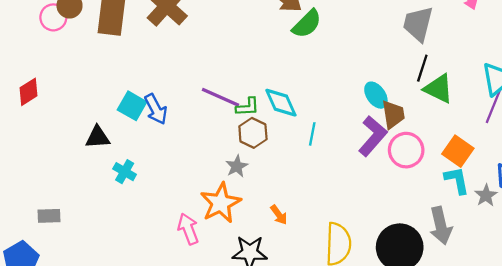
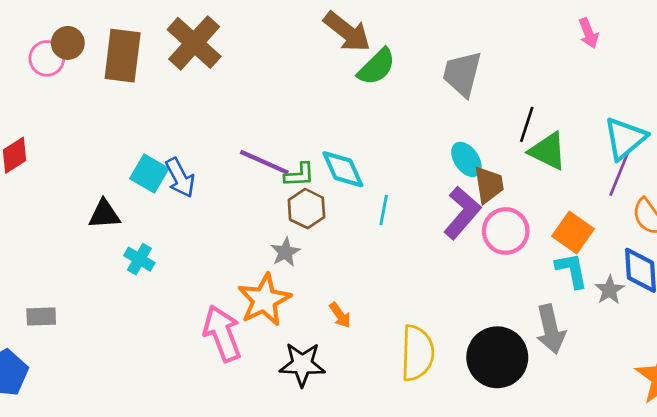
gray trapezoid: (418, 24) -> (462, 74), moved
pink arrow: (188, 229) -> (222, 333), size x1.4

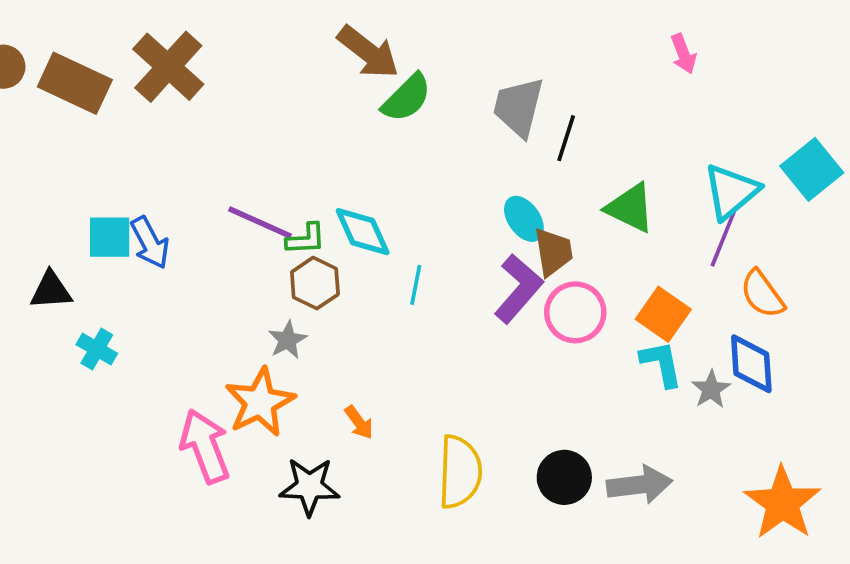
brown rectangle: (123, 56) -> (75, 83), turned -72
black line: (527, 124) -> (566, 138), moved
cyan square: (149, 173) -> (110, 237), turned -30
gray arrow: (551, 329) -> (639, 485), moved, turned -84
black circle: (497, 357) -> (564, 477), size x0.7

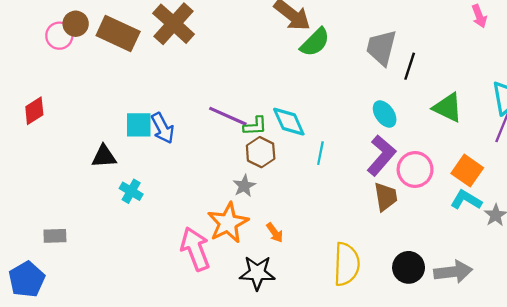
brown trapezoid: (553, 252) -> (386, 197), moved
cyan L-shape: (661, 364) -> (466, 200), turned -48
orange arrow: (359, 422) -> (275, 233), moved

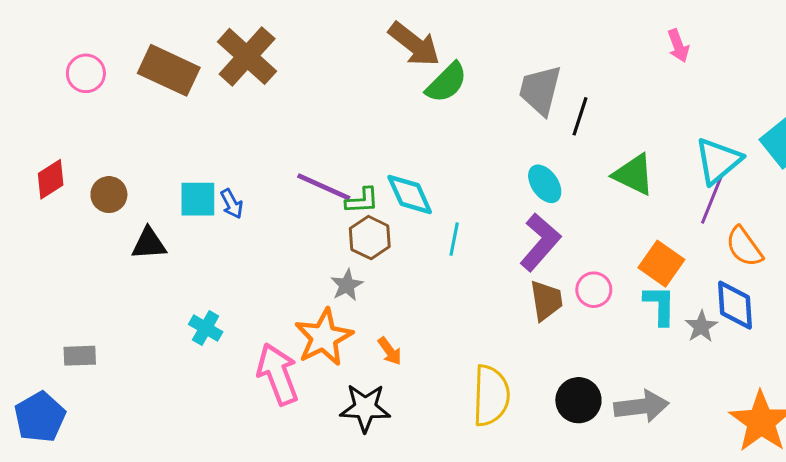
brown circle: (76, 24) -> (109, 195), moved
blue arrow: (163, 128) -> (232, 204), size x0.7
pink circle: (415, 169) -> (594, 290), moved, size x0.7
cyan cross: (131, 191) -> (206, 328), moved
cyan L-shape: (466, 200) -> (660, 305), turned 60

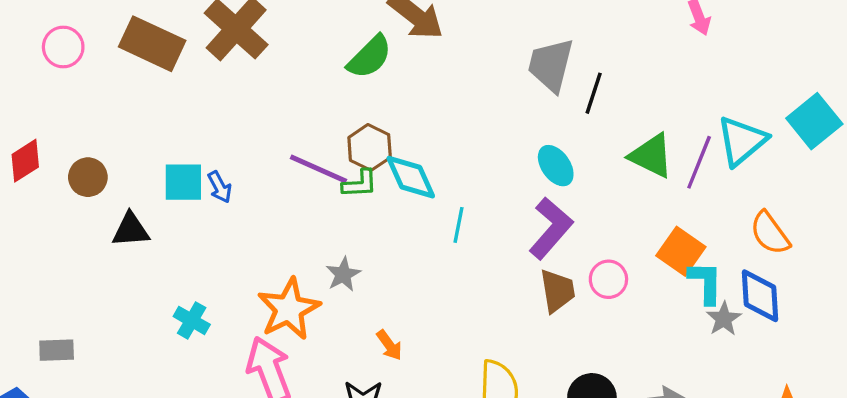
green semicircle: (447, 83) -> (370, 57), moved
purple line: (712, 199) -> (699, 162), moved
brown hexagon: (370, 238) -> (370, 147), moved
cyan L-shape: (660, 305) -> (706, 283), moved
orange star: (324, 337) -> (289, 309), moved

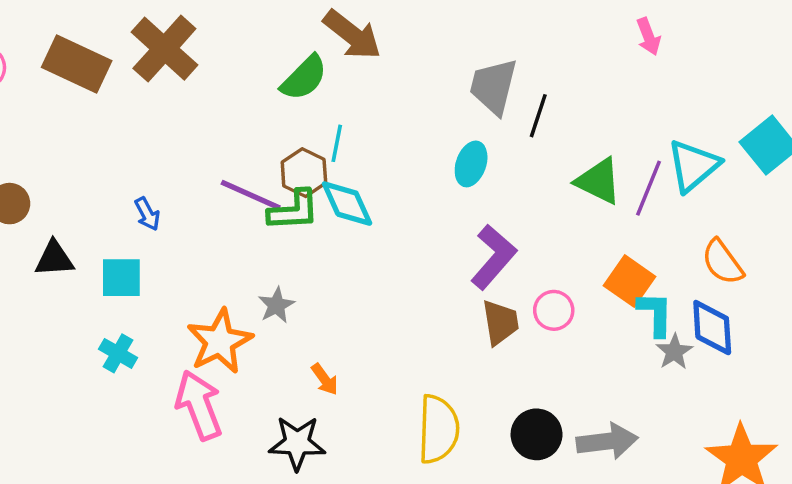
cyan ellipse: (556, 166) -> (471, 164), moved, turned 54
cyan square: (183, 182) -> (121, 278), moved
green L-shape: (360, 184) -> (294, 210), size x1.4
cyan line: (459, 225) -> (337, 143), moved

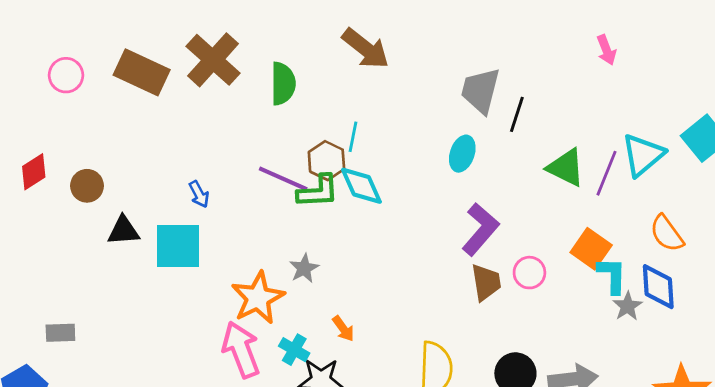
green semicircle: (304, 78) -> (283, 84), moved, turned -45
cyan square: (121, 278) -> (178, 246), size x1.4
cyan cross: (118, 353) -> (294, 350), moved

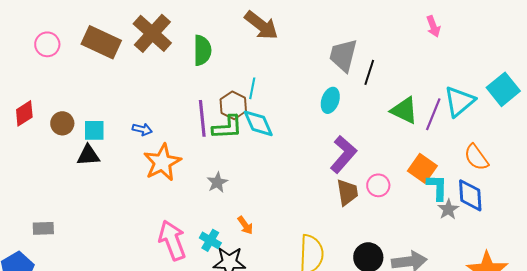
purple line: (283, 179) -> (202, 118), turned 60
blue arrow: (199, 194) -> (142, 129), turned -48
cyan square: (178, 246) -> (94, 130), moved, size x0.6
orange star: (258, 298) -> (162, 162), moved

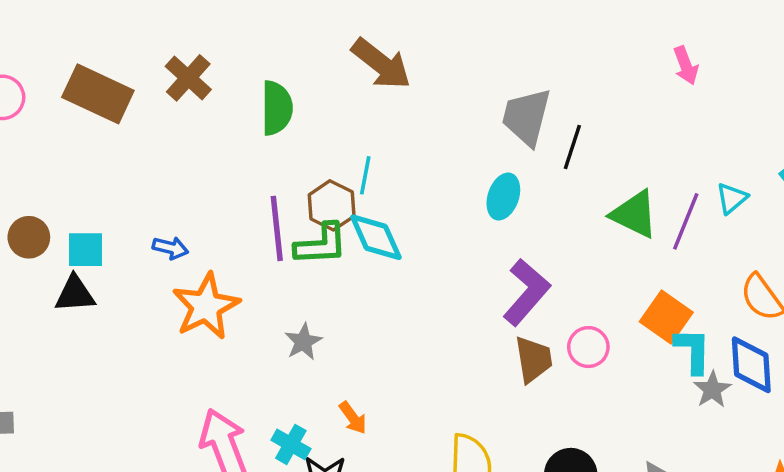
brown cross: (152, 33) -> (188, 78), size x0.7
cyan triangle: (459, 101) -> (732, 198), size x0.6

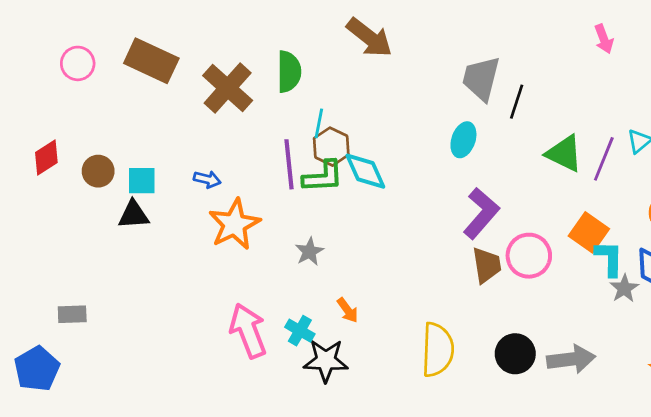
brown cross: (188, 78) -> (228, 88), moved, size x1.4
cyan line: (365, 175) -> (319, 123), moved
pink circle: (588, 347) -> (529, 256), size x1.4

